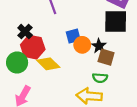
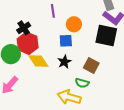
orange circle: (82, 45) -> (74, 24), moved
black star: (99, 46) -> (64, 62), moved

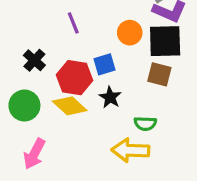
orange circle: (74, 24) -> (130, 33), moved
red hexagon: (28, 43) -> (75, 78), moved
brown square: (91, 66) -> (159, 74), moved

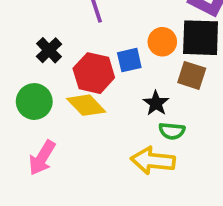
orange circle: (130, 33) -> (162, 42), moved
black star: (110, 97) -> (156, 103), moved

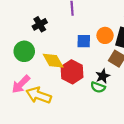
red hexagon: (94, 73) -> (72, 72), moved
black star: (156, 103) -> (103, 76), moved
yellow arrow: (153, 161) -> (39, 95), moved

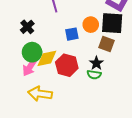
green circle: (24, 51) -> (32, 52), moved
yellow diamond: (53, 61) -> (47, 58), turned -60
pink arrow: (21, 84) -> (30, 67), moved

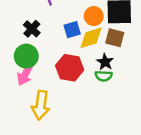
black cross: (27, 27) -> (32, 29), moved
yellow diamond: (47, 58) -> (91, 38), moved
yellow arrow: (40, 94) -> (41, 105), turned -85

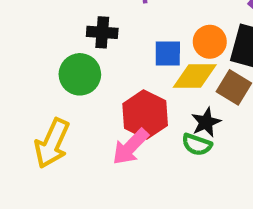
black cross: (32, 29) -> (102, 32), turned 35
pink arrow: (25, 74) -> (130, 147), moved
yellow arrow: (41, 105) -> (52, 143), moved

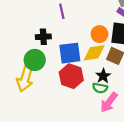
blue square: (168, 53) -> (70, 53), moved, size x1.5
yellow arrow: (52, 143) -> (25, 79), moved
pink arrow: (130, 147) -> (109, 102), moved

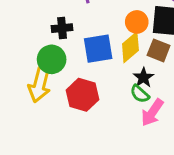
yellow diamond: (94, 53) -> (130, 47), turned -30
red hexagon: (71, 76) -> (82, 95), moved
green semicircle: (100, 88) -> (140, 94), turned 32

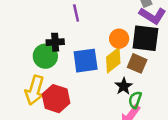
green circle: (52, 59) -> (45, 56), moved
green semicircle: (140, 94) -> (135, 100), moved, turned 66
red hexagon: (82, 95) -> (56, 99), moved

